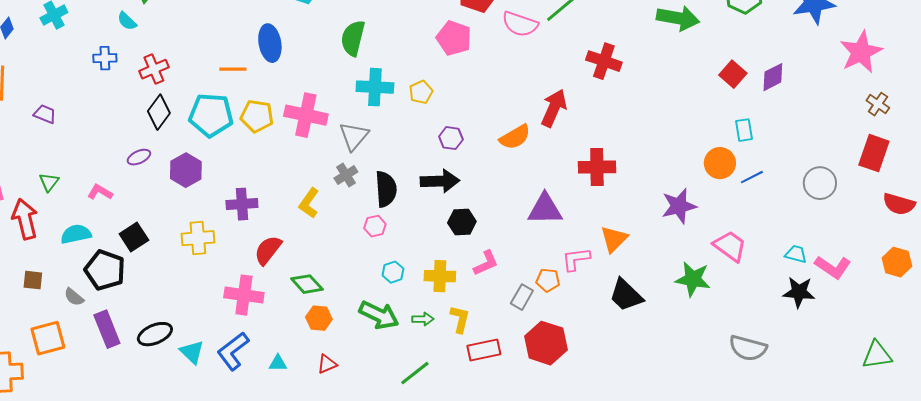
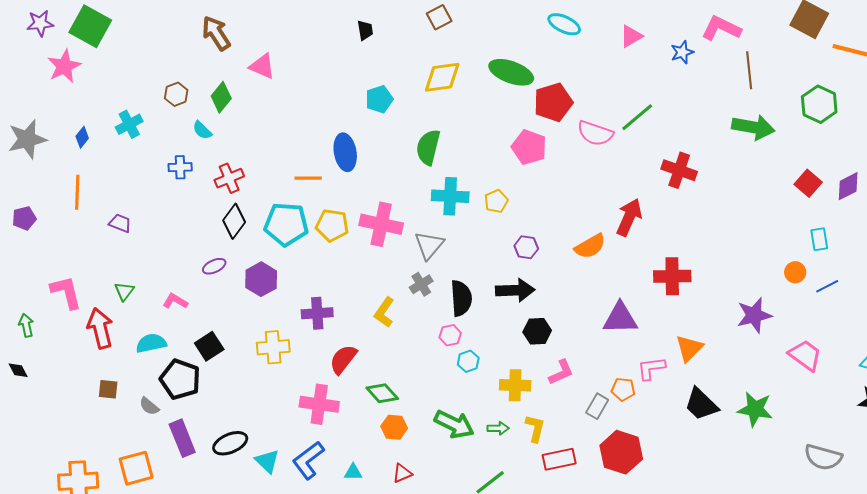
orange circle: (720, 163) -> (795, 272), size x0.7
cyan hexagon: (393, 272) -> (468, 361), moved
green star: (693, 279) -> (755, 409), moved
orange square: (48, 338) -> (136, 468), moved

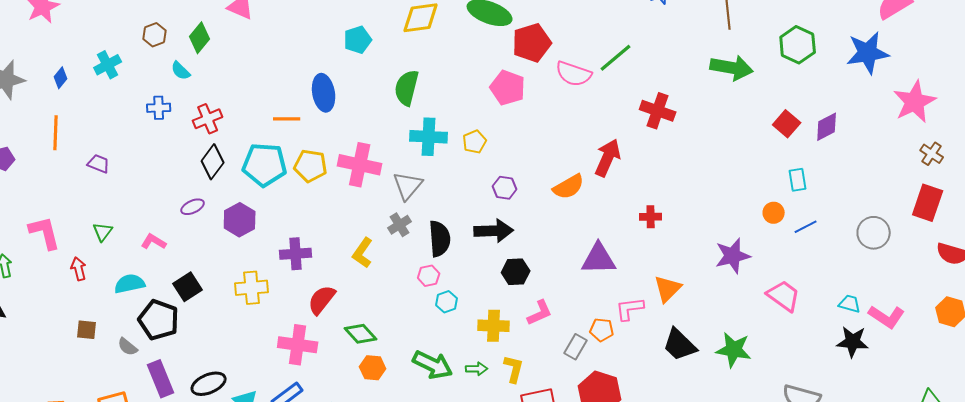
red cross: (672, 276) -> (651, 217), size x0.6
red arrow: (100, 328) -> (79, 269), size x0.6

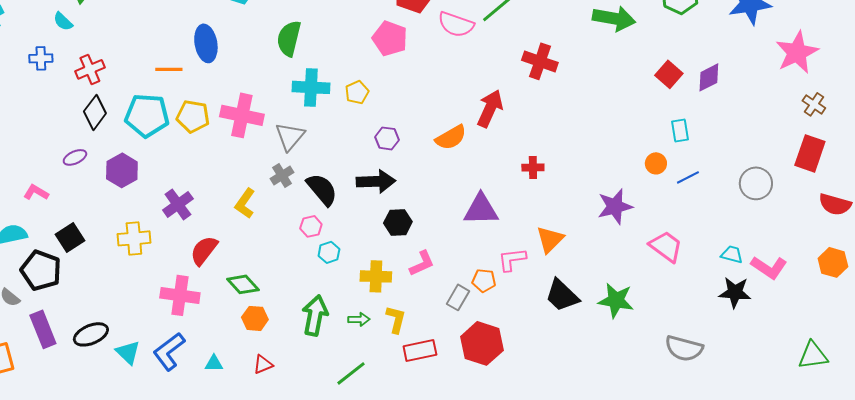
black semicircle: (440, 239) -> (322, 189), turned -36
purple cross: (296, 254) -> (178, 204), turned -32
green arrow: (433, 365) -> (315, 315), turned -105

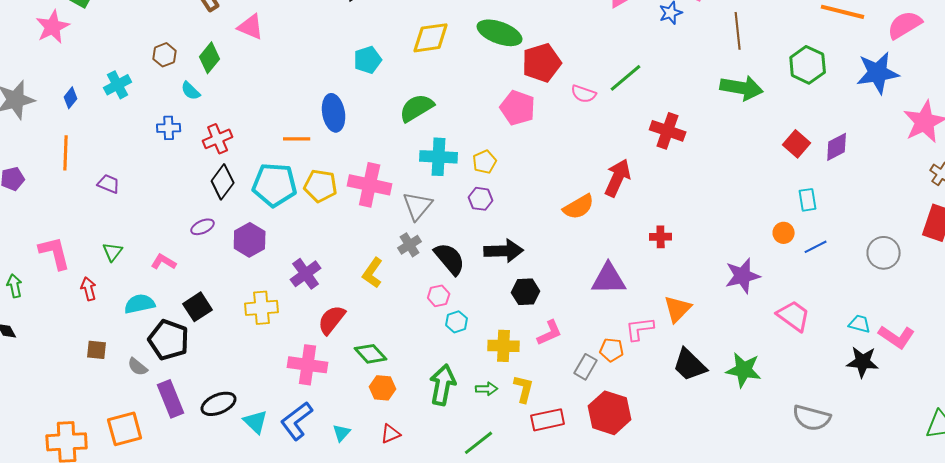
pink semicircle: (456, 24) -> (584, 94), size x0.7
green semicircle: (289, 38) -> (417, 108), turned 45
purple hexagon: (387, 138) -> (481, 199), moved
cyan triangle: (214, 363) -> (342, 433), turned -48

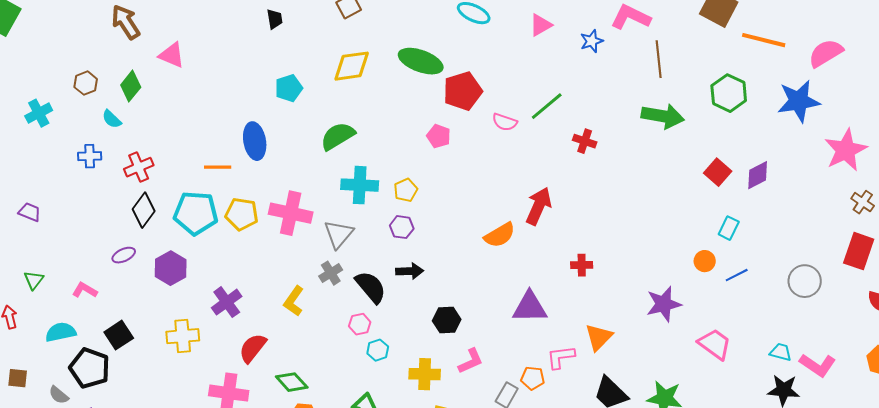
pink pentagon: (518, 108) -> (439, 136), size x0.7
red cross: (668, 131) -> (585, 141), moved, size x0.7
cyan rectangle: (808, 200) -> (729, 228), turned 35
black arrow: (504, 251) -> (410, 271), moved, size x0.7

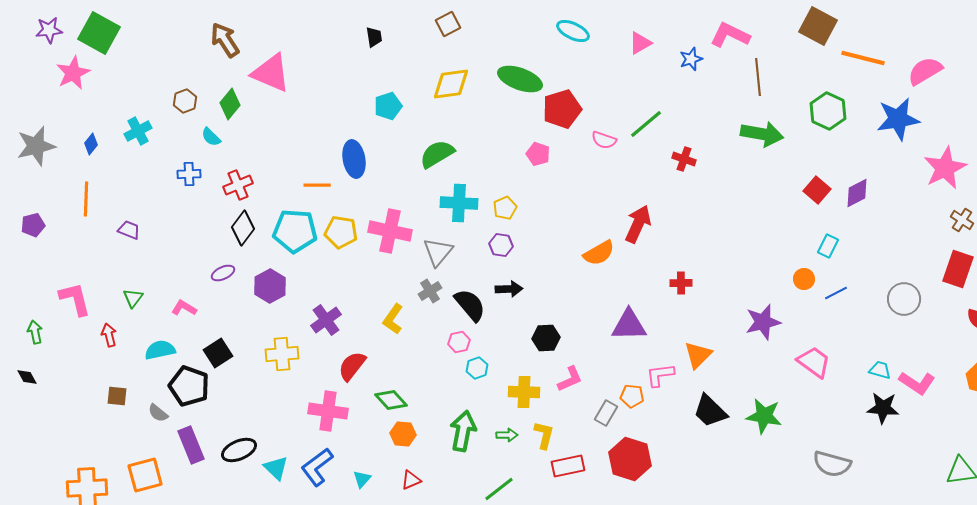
pink triangle: (172, 55) -> (271, 73), size x1.5

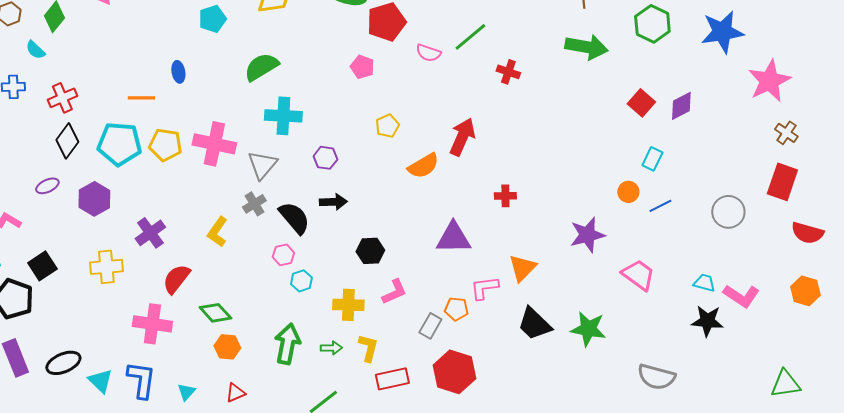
blue ellipse: (354, 159) -> (178, 72), size x0.6
yellow pentagon: (505, 208) -> (387, 126), moved
blue L-shape: (317, 467) -> (141, 380), turned 135

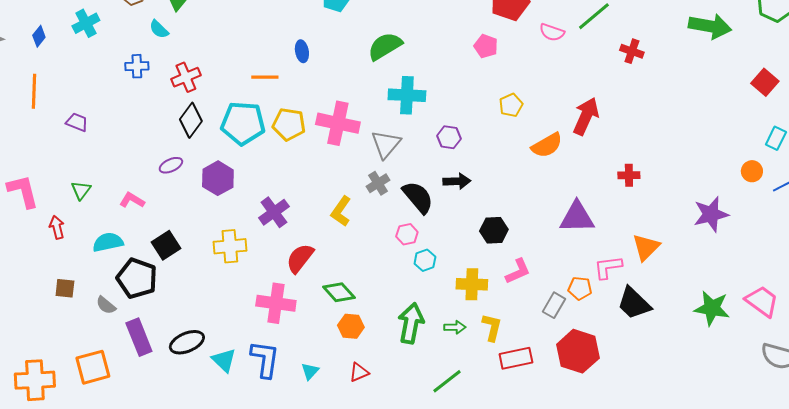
pink trapezoid: (638, 275) -> (762, 301), moved
black trapezoid: (534, 324) -> (634, 303), moved

